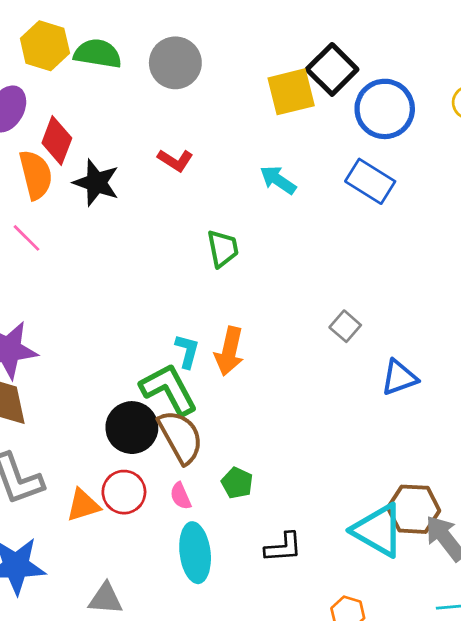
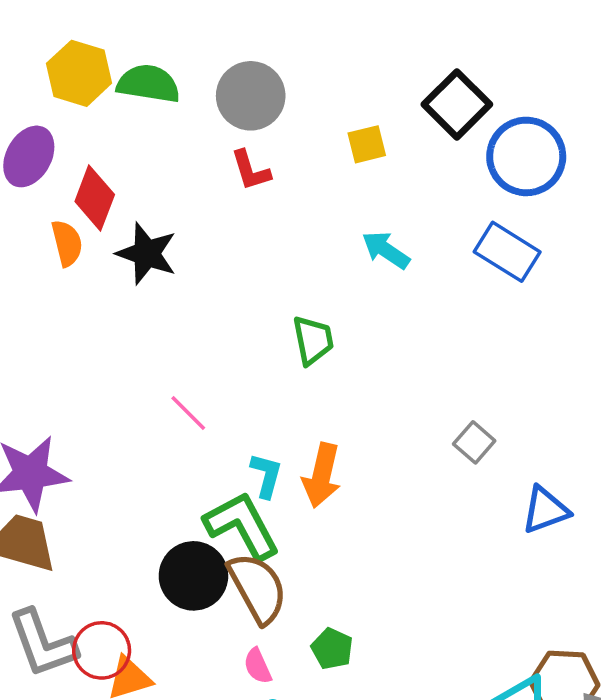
yellow square: (291, 92) -> (367, 144), moved, size x0.6
red L-shape: (175, 160) -> (251, 170), moved, turned 40
orange semicircle: (36, 175) -> (67, 243), size x0.7
pink line: (27, 238) -> (188, 413), moved
red circle: (124, 492) -> (102, 650), moved

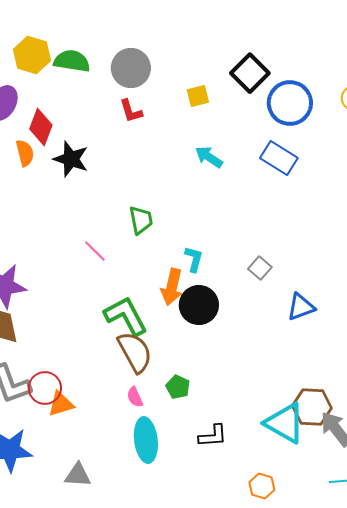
green trapezoid: (313, 340) -> (141, 220), moved
cyan L-shape: (266, 475) -> (194, 259), moved
black circle: (193, 576) -> (199, 305), moved

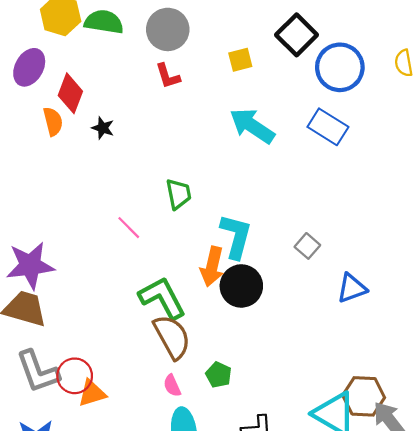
cyan arrow: (209, 157) -> (252, 126), size x1.5
black star: (71, 159) -> (103, 128), size x0.6
cyan L-shape: (194, 259) -> (236, 236), size x1.6

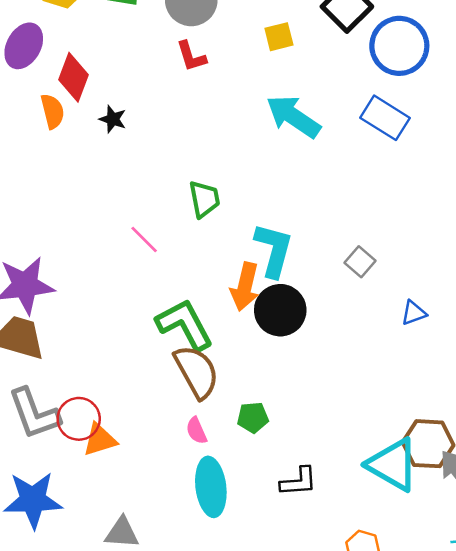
blue triangle: (352, 288) -> (414, 313), size x0.7
green pentagon: (219, 375) -> (253, 418), turned -30

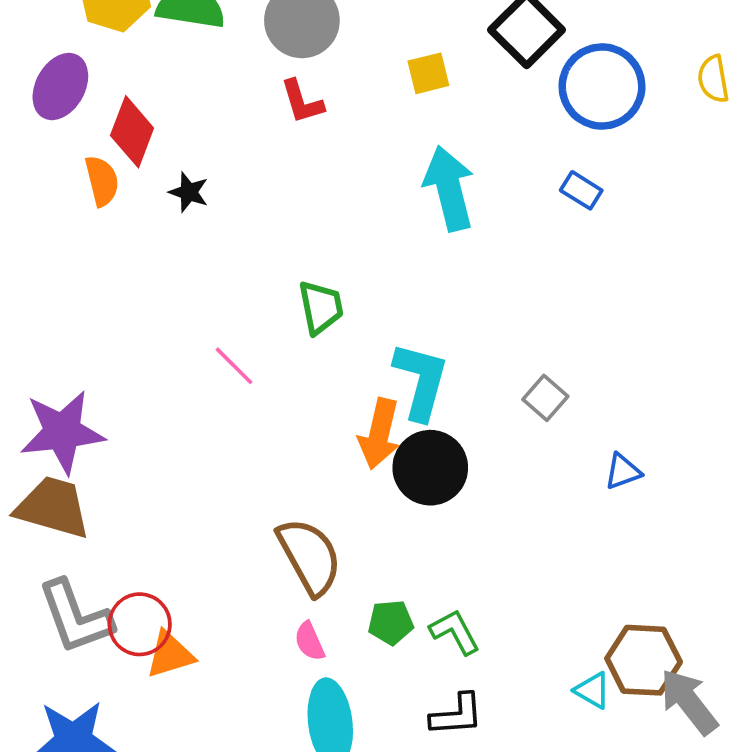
cyan arrow: (293, 117) -> (449, 188), turned 42
blue rectangle: (385, 118) -> (581, 190), size x0.6
green L-shape: (185, 325) -> (455, 632), moved, size x0.6
cyan triangle: (393, 465) -> (593, 690), size x0.5

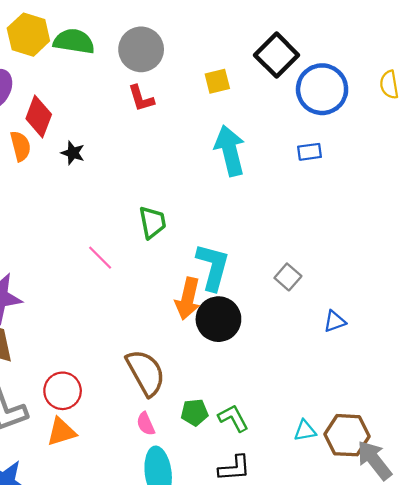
blue rectangle: (581, 190) -> (310, 152), turned -40
red circle: (140, 624) -> (63, 391), moved
cyan triangle: (593, 690) -> (305, 431), moved, turned -40

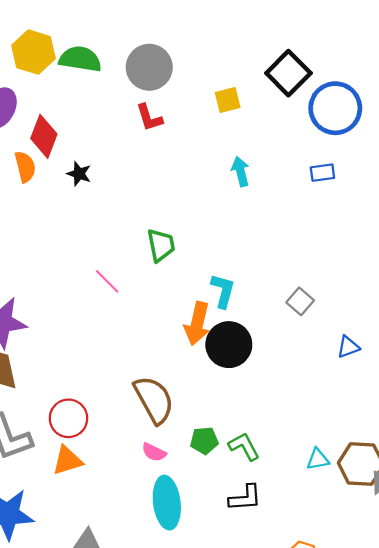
cyan arrow: (230, 151) -> (241, 171), size x0.6
cyan L-shape: (213, 267) -> (223, 291), size x0.7
pink semicircle: (146, 424) -> (154, 452), turned -40

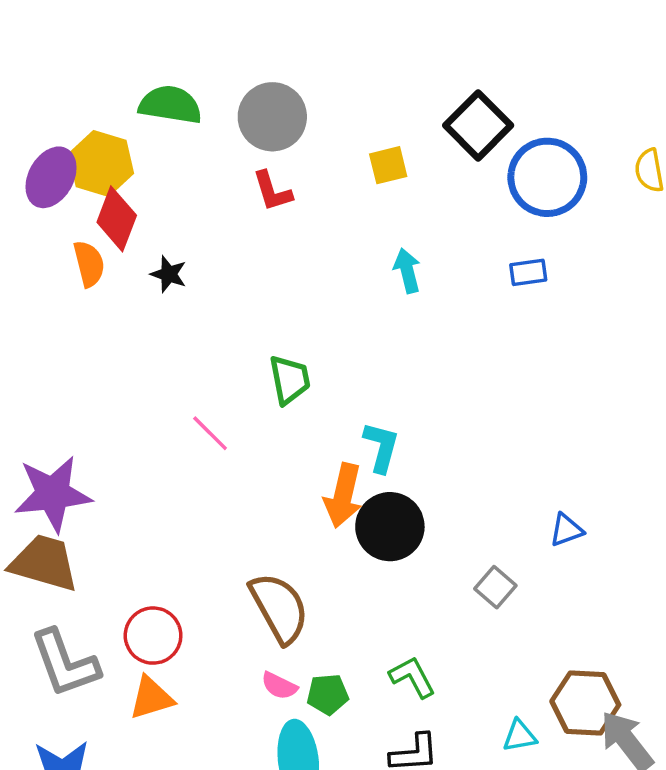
yellow hexagon: (33, 52) -> (101, 163), moved
gray square: (300, 301) -> (495, 587), moved
green pentagon: (204, 441) -> (328, 694), moved
cyan triangle: (318, 459) -> (520, 736), moved

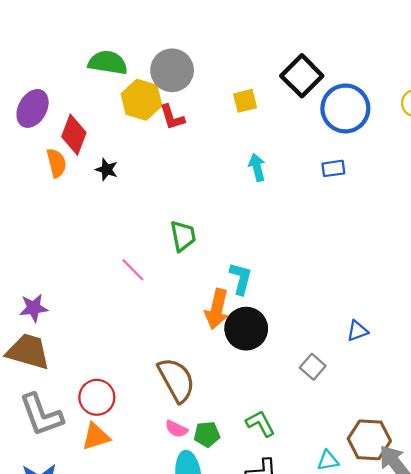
yellow hexagon: (101, 163) -> (142, 100), moved
purple star: (53, 494) -> (34, 308), size x0.6

